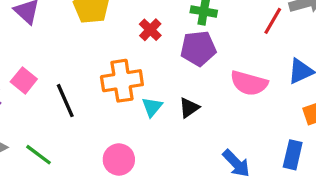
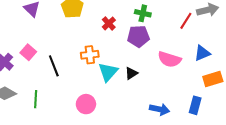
orange cross: (122, 81) -> (90, 55), size x0.7
cyan triangle: (152, 107) -> (108, 72), size x1.5
green line: (39, 155) -> (36, 99), turned 54
blue arrow: (236, 163) -> (159, 109), turned -36

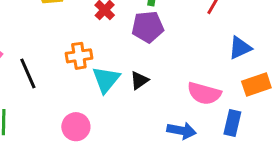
pink semicircle: (169, 59) -> (204, 93), moved

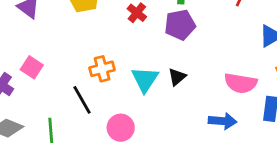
orange cross: (79, 56) -> (102, 69), moved
black line: (28, 73) -> (82, 100), moved

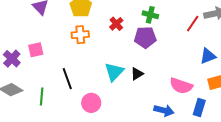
pink square: (32, 67) -> (36, 50), turned 35
orange cross: (102, 69) -> (80, 35), moved

